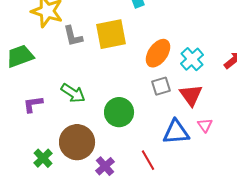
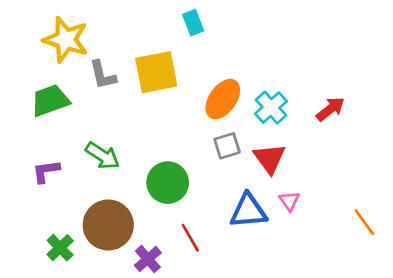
green trapezoid: (20, 56) -> (50, 100), moved
red line: (148, 160) -> (190, 238), moved

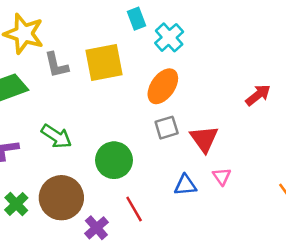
cyan cross: (271, 108) -> (169, 37), moved
blue triangle: (248, 211) -> (185, 185), size x0.7
green cross: (60, 248) -> (16, 204), moved

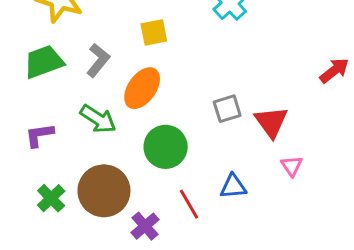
yellow square: (104, 62) -> (154, 32), size x0.6
gray L-shape: (56, 65) -> (98, 60), moved, turned -128
orange ellipse: (163, 86) -> (142, 88), moved
blue triangle: (185, 185) -> (233, 186), moved

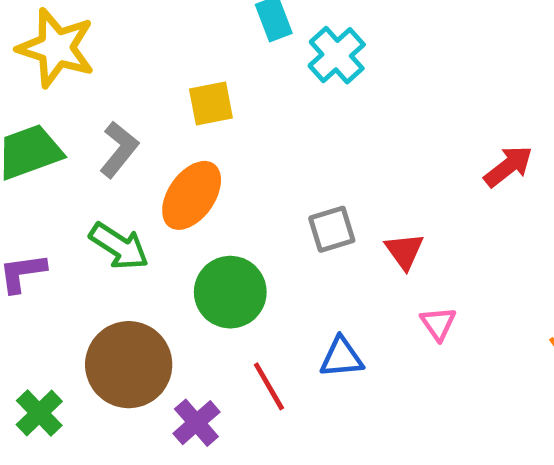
red triangle: (271, 122) -> (404, 251), size x0.7
green cross: (51, 198) -> (39, 413), moved

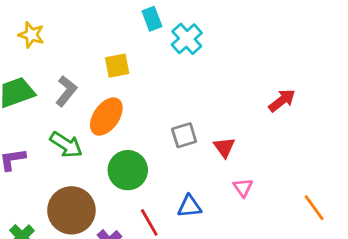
yellow star: (56, 48) -> (31, 35), size x0.6

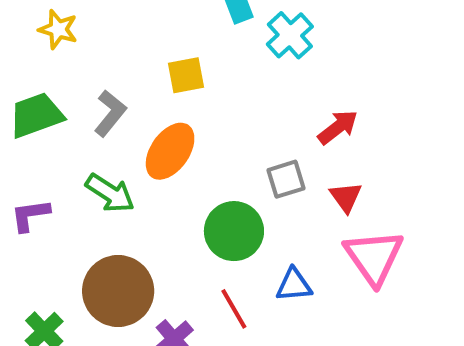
red arrow: (282, 100) -> (338, 127), moved
green circle: (128, 170) -> (234, 231), moved
pink triangle: (243, 188) -> (374, 257), size x2.0

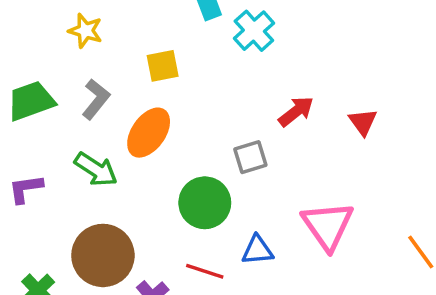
yellow star: (58, 29) -> (85, 31), moved
red triangle: (346, 197) -> (363, 122), moved
red line: (234, 309) -> (205, 271), turned -42

